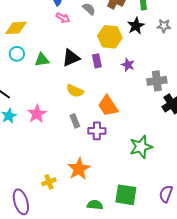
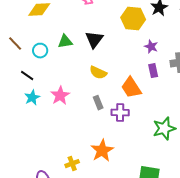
cyan circle: (17, 54) -> (40, 51), moved
black triangle: (71, 58) -> (94, 40), turned -30
purple rectangle: (97, 61) -> (153, 71), moved

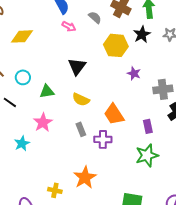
green triangle: (65, 42) -> (47, 91), moved
purple rectangle: (153, 71) -> (148, 126), moved
cyan star: (32, 98) -> (22, 143), moved
yellow cross: (72, 164) -> (55, 190), turned 32

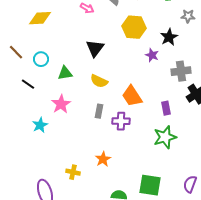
black star: (142, 34) -> (169, 37), moved
gray rectangle: (81, 129) -> (99, 111), turned 32
orange star: (85, 177) -> (103, 159), size x0.7

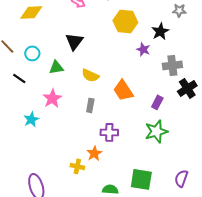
black triangle: (95, 48) -> (74, 41), moved
purple rectangle: (166, 108) -> (157, 102), turned 40
purple cross: (121, 121) -> (109, 132), moved
yellow cross: (73, 172) -> (77, 166), moved

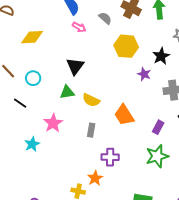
green triangle: (56, 67) -> (67, 92), moved

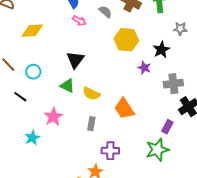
green triangle: (67, 92) -> (67, 86), turned 35
purple rectangle: (158, 127) -> (167, 127), moved

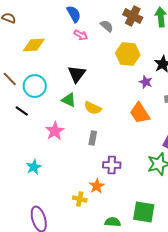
cyan circle: (33, 72) -> (35, 86), size x1.5
orange trapezoid: (124, 109) -> (140, 113), moved
cyan star: (32, 138) -> (34, 167), moved

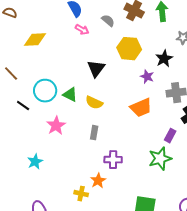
black triangle: (77, 74) -> (96, 69), moved
cyan circle: (35, 86) -> (45, 91), moved
orange trapezoid: (140, 113) -> (141, 108), turned -80

